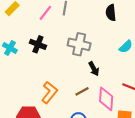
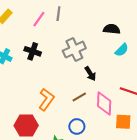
black semicircle: (111, 13) -> (112, 29), moved, turned 105
gray cross: (79, 44) -> (74, 50), turned -35

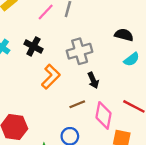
orange L-shape: (46, 99) -> (51, 77), moved

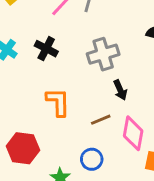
orange L-shape: (51, 77) -> (58, 102), moved, turned -45

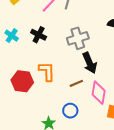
black arrow: (120, 90) -> (90, 63), size x1.5
red hexagon: (23, 148) -> (22, 81), moved

